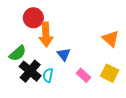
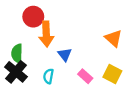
green semicircle: (18, 53) -> (17, 53), turned 132
black cross: (30, 71) -> (16, 72), moved

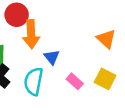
cyan semicircle: (48, 76) -> (34, 81), size x1.6

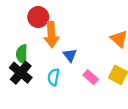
cyan semicircle: (34, 81) -> (53, 77), size x0.7

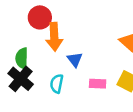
pink rectangle: (91, 77) -> (98, 84), turned -40

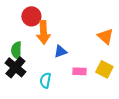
blue triangle: (75, 60) -> (60, 51), turned 48
cyan semicircle: (57, 84) -> (45, 80), moved

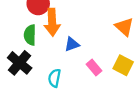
green semicircle: (16, 50) -> (30, 35), moved
pink rectangle: (79, 71) -> (94, 68), turned 48

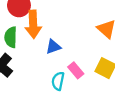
cyan semicircle: (54, 78) -> (58, 81), moved

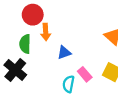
orange arrow: (33, 24) -> (46, 32), size x0.7

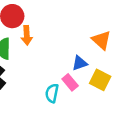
blue triangle: (64, 53) -> (80, 63), moved

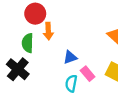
blue triangle: (80, 63) -> (70, 57), moved

